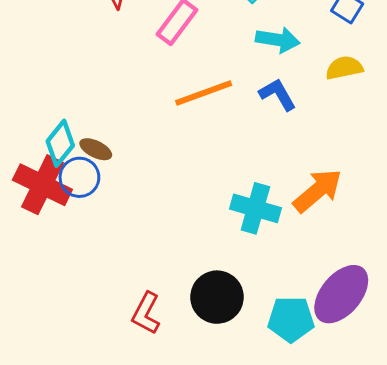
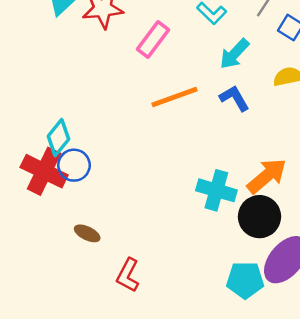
cyan arrow: (278, 40) -> (234, 54), turned 124
brown ellipse: (96, 149) -> (87, 233), moved
black circle: (217, 297) -> (259, 217), moved

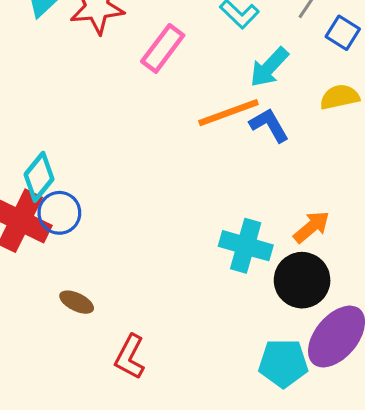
orange line: (175, 97) -> (228, 113), moved
orange arrow: (267, 176) -> (311, 227), size x0.7

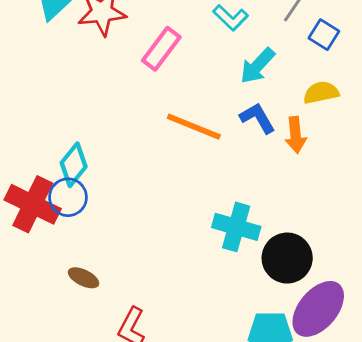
orange line: (228, 113) -> (194, 127), moved, turned 42
cyan diamond: (39, 177) -> (74, 165), moved
orange arrow: (311, 227) -> (296, 135), moved, turned 124

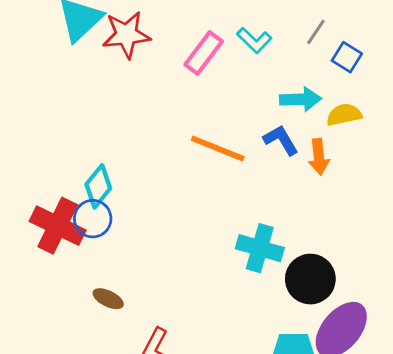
pink rectangle: (161, 49) -> (204, 53), moved
cyan arrow: (257, 66) -> (301, 99), moved, turned -135

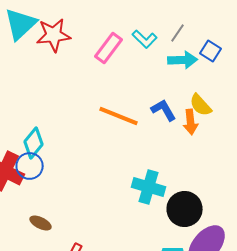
gray line: (316, 32) -> (178, 33), moved
cyan arrow: (301, 99) -> (183, 60), moved
yellow semicircle: (344, 115) -> (201, 105), moved, turned -120

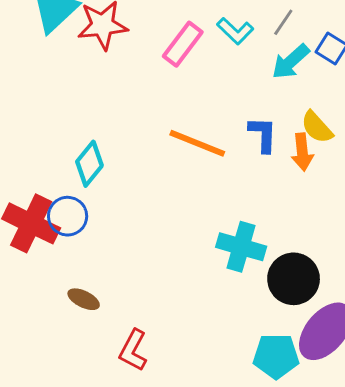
cyan arrow: (183, 60) -> (291, 62), turned 140
blue L-shape: (164, 110) -> (263, 135), turned 32
cyan diamond: (34, 143) -> (89, 164), moved

